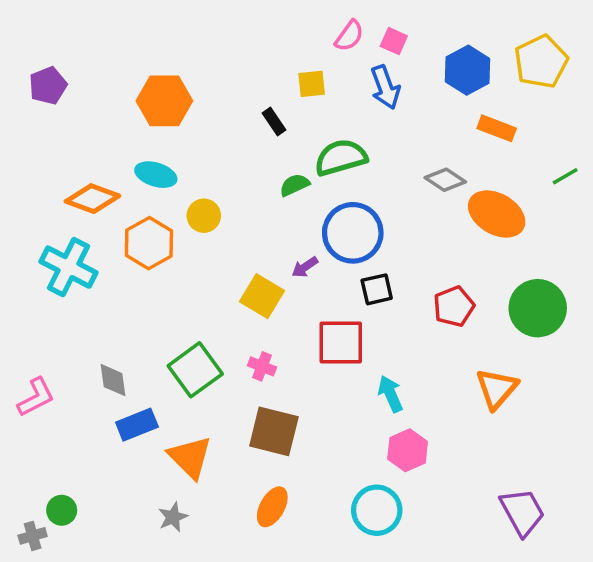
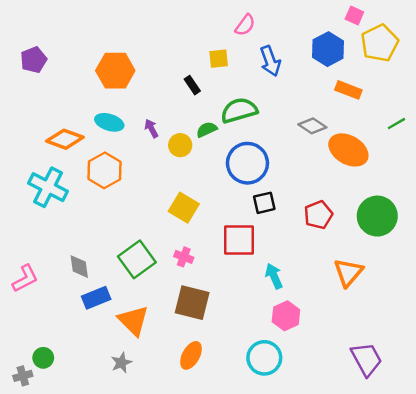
pink square: (394, 41) -> (354, 15), moved
yellow circle: (204, 216) -> (180, 145), moved
purple arrow: (305, 267) -> (151, 128), moved, turned 96

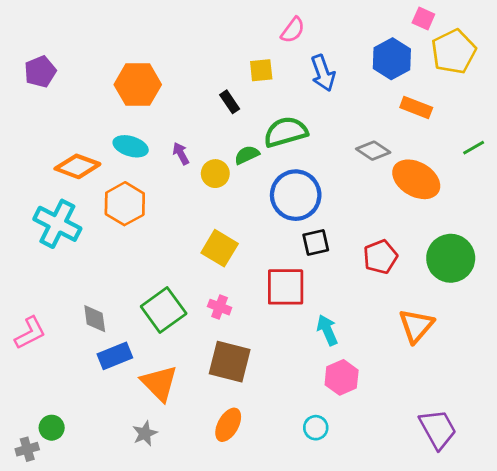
cyan circle: (264, 358) -> (316, 428), size x0.6

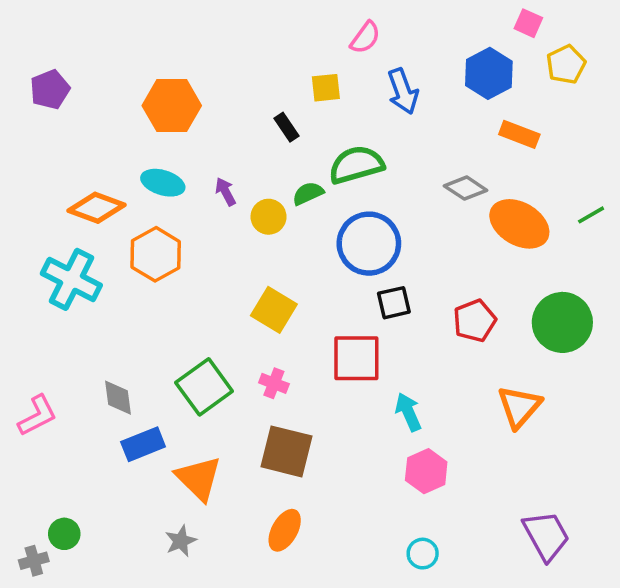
yellow pentagon: (454, 52) -> (566, 64), size x0.7
green line: (474, 148) -> (591, 215), moved
cyan circle: (316, 428) -> (423, 554), moved

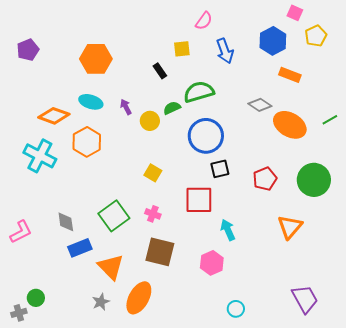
yellow square: (274, 310) -> (153, 173), size x0.7
pink hexagon: (426, 471) -> (212, 263), moved
orange ellipse: (285, 530) -> (139, 298), moved, size x1.4

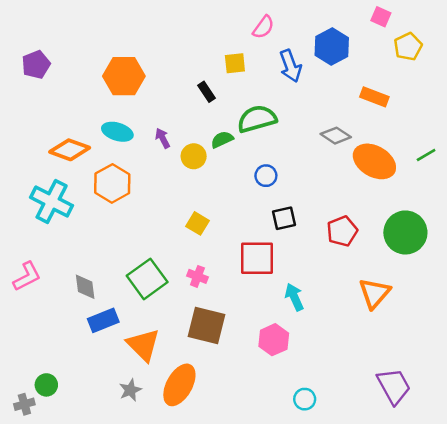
blue hexagon: (273, 41) -> (332, 46), moved
blue circle: (206, 136) -> (266, 176), size x0.5
pink L-shape: (21, 232) -> (27, 276), moved

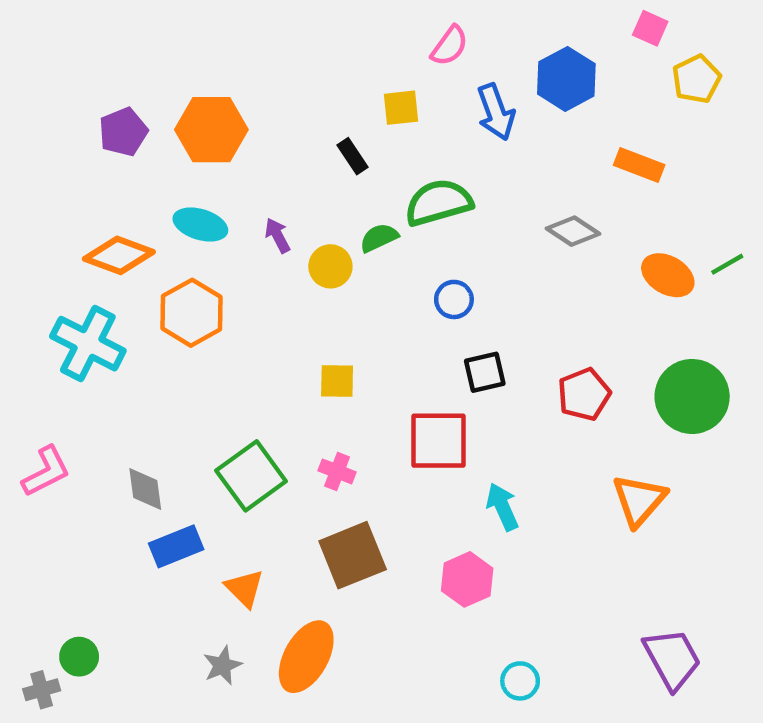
purple pentagon: (36, 65) -> (123, 132), moved
orange ellipse: (374, 161) -> (668, 275), moved, size x0.7
yellow square: (197, 223) -> (337, 381), turned -30
brown square: (207, 325) -> (353, 555), turned -36
orange triangle: (143, 345) -> (244, 588), size x0.7

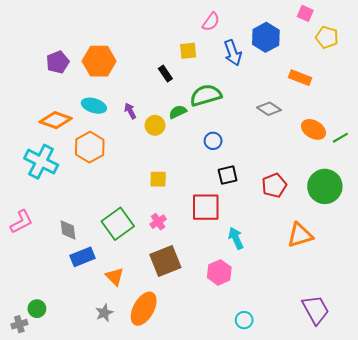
yellow pentagon: (696, 79) -> (327, 37), turned -30
green line: (727, 264) -> (340, 138), moved
pink cross: (337, 471) -> (158, 222), turned 35
orange triangle: (639, 500) -> (300, 235), turned 32

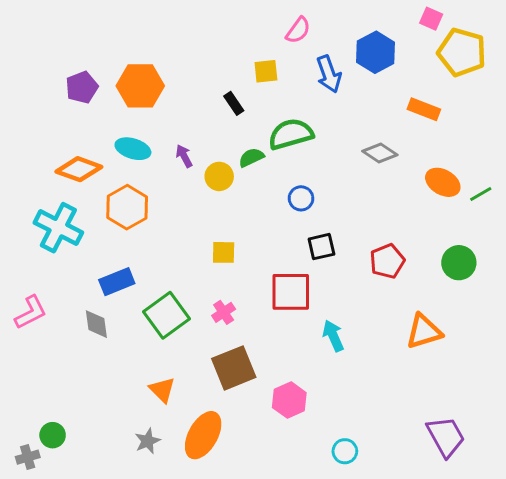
yellow pentagon: (327, 37) -> (462, 52), size x1.5
green circle: (325, 186) -> (459, 263), size x0.7
blue rectangle: (83, 257) -> (117, 282), moved
pink hexagon: (219, 272) -> (289, 400), moved

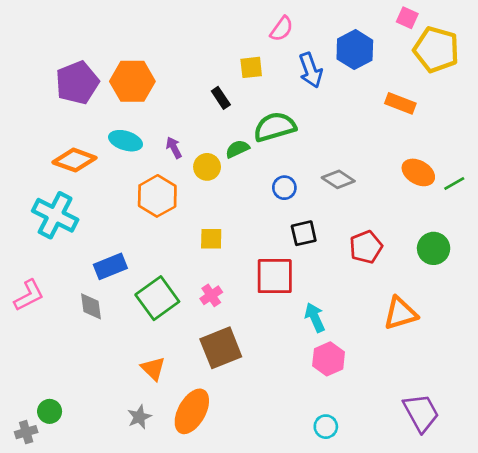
purple pentagon: (82, 87) -> (77, 83), size x1.4
gray diamond: (380, 153) -> (338, 179), moved
orange hexagon: (127, 207) -> (157, 196), moved
pink hexagon: (289, 400) -> (329, 359), moved

